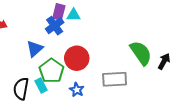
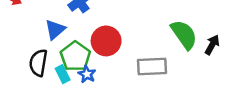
black semicircle: (21, 89) -> (38, 63), moved
blue star: (77, 90) -> (87, 74), moved

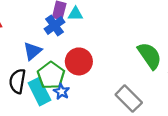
gray rectangle: (152, 67) -> (129, 99), moved, turned 48
cyan rectangle: (63, 74) -> (39, 92), size x1.6

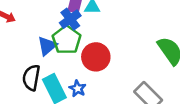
green pentagon: (51, 75) -> (67, 40), moved

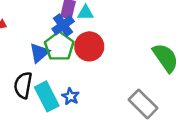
red circle: (96, 57) -> (89, 46), moved

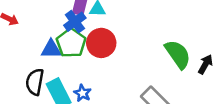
blue triangle: (39, 53) -> (51, 49), turned 40

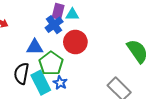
green pentagon: (71, 43) -> (51, 63), moved

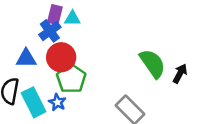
red circle: (75, 42) -> (61, 57), moved
green pentagon: (51, 63) -> (71, 79), moved

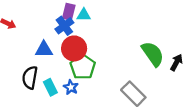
cyan rectangle: (34, 102) -> (50, 87), size x0.7

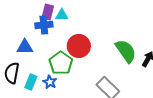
blue cross: (64, 26) -> (44, 25), turned 30
red circle: (74, 48) -> (79, 46), moved
cyan rectangle: (50, 87) -> (31, 82), turned 49

